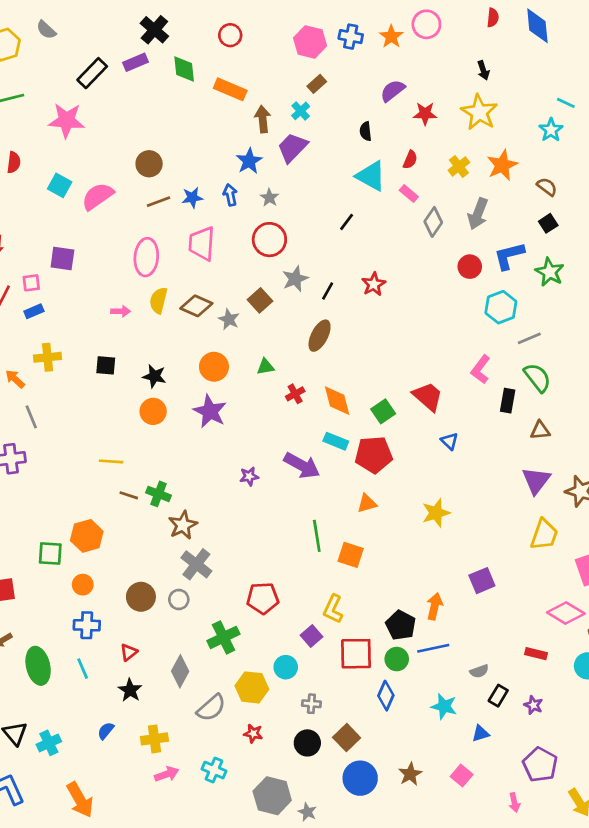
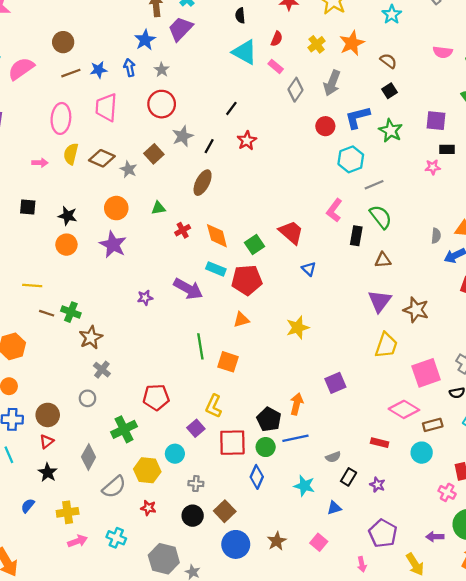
black line: (347, 222) -> (231, 108), moved
gray cross: (196, 564) -> (102, 370), size x0.7
brown circle: (141, 597) -> (48, 415), moved

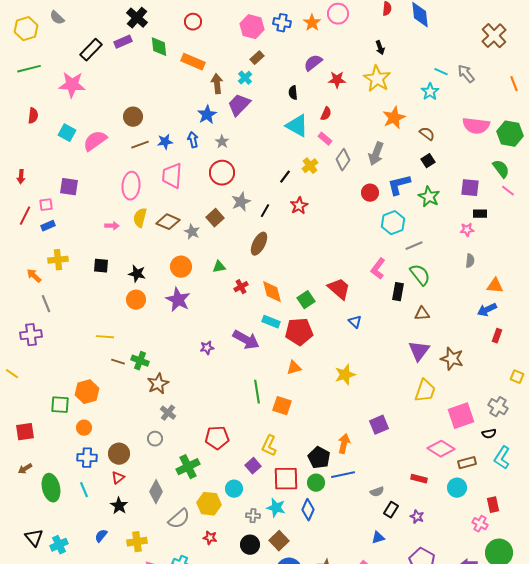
yellow cross: (317, 44) -> (310, 166), moved
pink semicircle: (443, 52) -> (476, 126), size x1.5
gray semicircle: (436, 236) -> (470, 261), moved
cyan star: (304, 486) -> (276, 508), moved

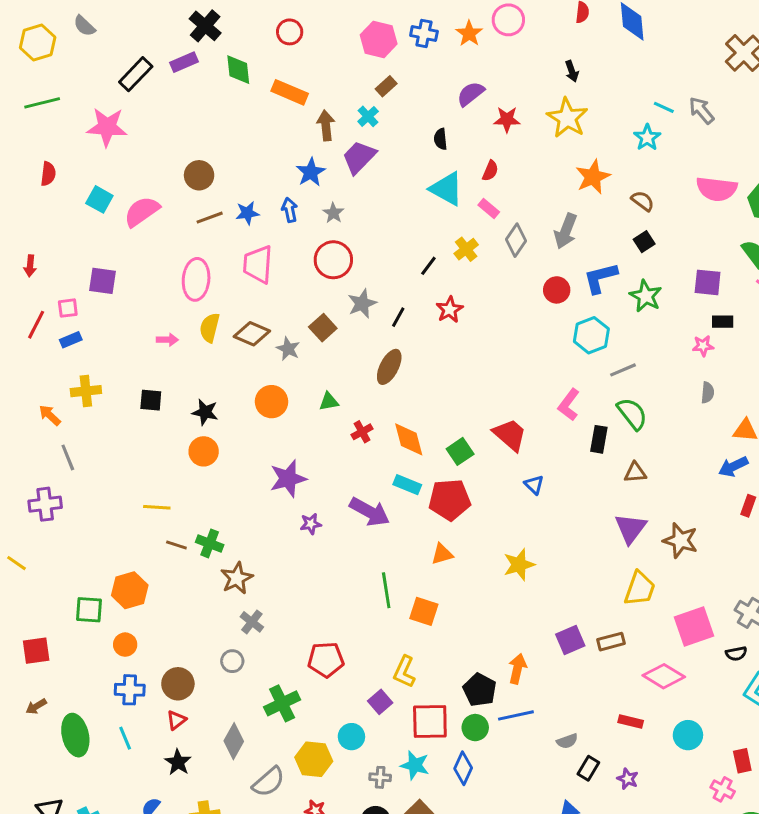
purple star: (178, 300) -> (288, 479), moved, turned 30
brown rectangle: (467, 463) -> (611, 642), moved

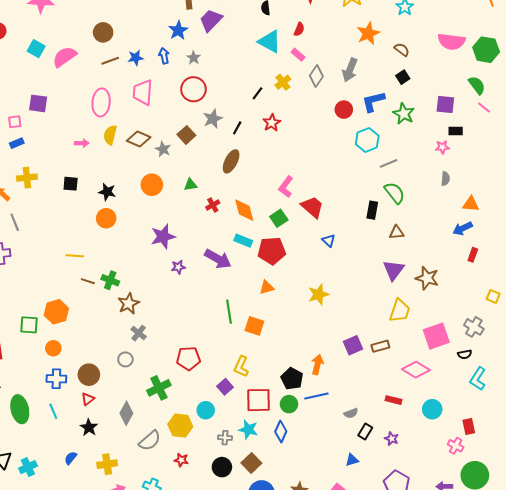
pink L-shape: (569, 405) -> (286, 187), moved

